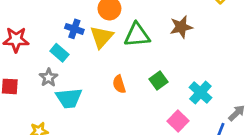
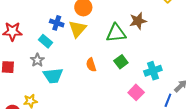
green triangle: (137, 35) -> (116, 33), moved
cyan cross: (200, 92) -> (153, 71), turned 30

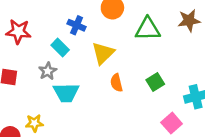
brown star: (138, 21) -> (189, 20), moved
yellow triangle: (77, 29) -> (103, 53), moved
green triangle: (116, 33) -> (148, 29), moved

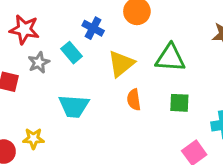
green triangle: (148, 29) -> (170, 58), moved
gray star: (48, 71) -> (39, 62), moved
green square: (155, 82) -> (179, 103), turned 30

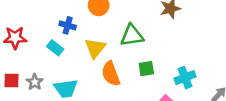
gray star: (39, 62) -> (35, 82), moved
orange semicircle: (134, 100) -> (111, 74), size x1.5

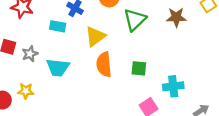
green triangle: (132, 36) -> (135, 20), moved, turned -50
cyan rectangle: (55, 48) -> (58, 26), turned -42

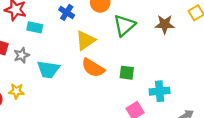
cyan rectangle: (58, 26) -> (35, 27), moved
orange semicircle: (104, 64) -> (93, 68), turned -55

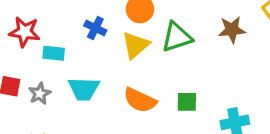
green triangle: (124, 25) -> (177, 37), turned 30
yellow triangle: (86, 40) -> (136, 45), moved
cyan trapezoid: (48, 69) -> (84, 89), moved

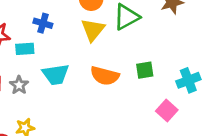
blue cross: (95, 28) -> (43, 23), moved

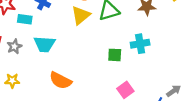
orange semicircle: (105, 76) -> (61, 80), moved
cyan cross: (188, 80) -> (140, 44), moved

